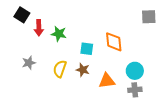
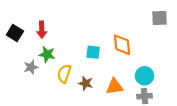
black square: (22, 15) -> (15, 33), moved
green star: (59, 34) -> (47, 54), moved
brown star: (83, 70) -> (86, 83), moved

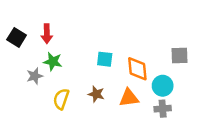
gray square: (159, 18) -> (180, 56), moved
orange diamond: (122, 45) -> (137, 69), moved
yellow semicircle: (64, 74) -> (61, 99), moved

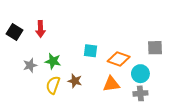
green star: (53, 62) -> (53, 61), moved
orange diamond: (137, 69) -> (119, 59), turned -65
brown star: (96, 94) -> (75, 81), moved

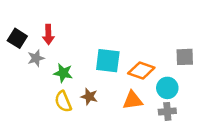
cyan square: (90, 51) -> (108, 61), size x1.5
gray star: (30, 65) -> (36, 58), moved
yellow semicircle: (53, 85) -> (63, 102), turned -42

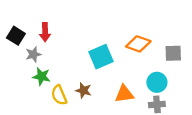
cyan square: (108, 61) -> (101, 57), turned -30
orange diamond: (141, 71) -> (138, 44), moved
green star: (63, 73) -> (42, 76), moved

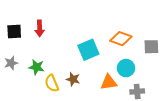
black square: (16, 36) -> (14, 31), turned -35
gray star: (33, 54) -> (11, 63), moved
cyan circle: (157, 82) -> (126, 68), moved

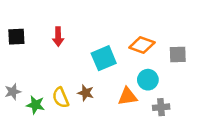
red arrow: (40, 28) -> (58, 37), moved
gray star: (11, 63) -> (13, 92), moved
green star: (37, 67) -> (35, 105), moved

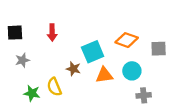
gray star: (13, 92) -> (22, 60), moved
brown star: (86, 93) -> (73, 69), moved
orange triangle: (128, 96) -> (104, 75), moved

